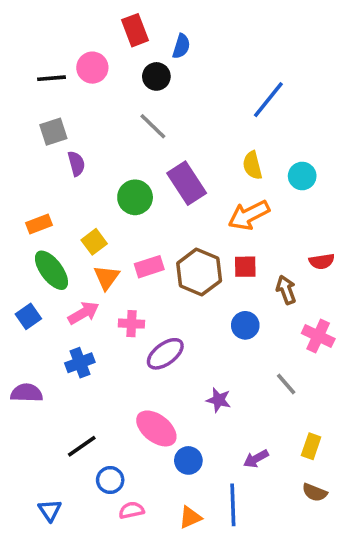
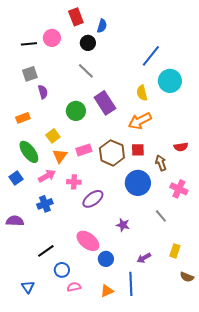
cyan circle: (302, 176) -> (170, 81), moved, size x1.5
orange rectangle: (39, 224) -> (23, 118), moved
blue circle: (245, 325) -> (138, 183), size x1.6
brown semicircle: (315, 492) -> (187, 277), moved

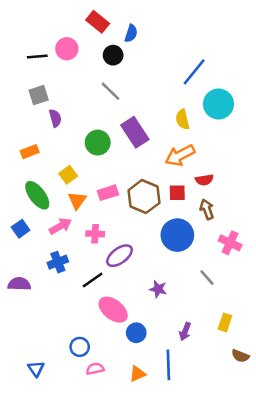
red rectangle: (76, 17) -> (98, 22), turned -30
red semicircle: (181, 147) -> (204, 180), moved
black line: (46, 251) -> (93, 280), moved
purple arrow: (144, 258) -> (185, 331), turned -40

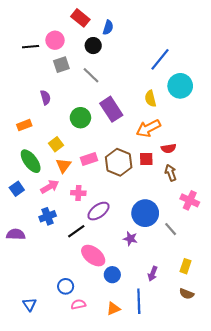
gray square: (39, 95) -> (61, 65), moved
blue circle: (177, 235) -> (145, 213), moved
brown semicircle: (240, 356) -> (187, 294), moved

